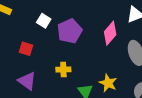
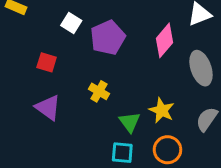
yellow cross: (63, 70) -> (99, 91), turned 32

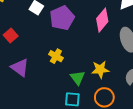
red square: (47, 62) -> (11, 36), moved, turned 32
yellow star: (162, 110) -> (100, 70), turned -30

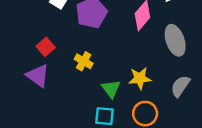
red square: (11, 36) -> (46, 47), moved

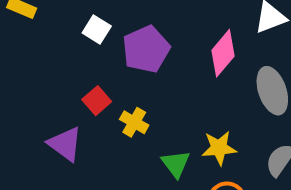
red square: (46, 47) -> (97, 101), moved

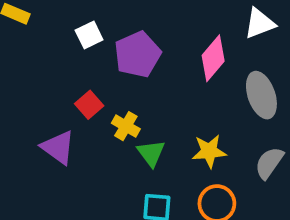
white square: (97, 30) -> (89, 35), turned 32
green triangle: (176, 164) -> (151, 153), moved

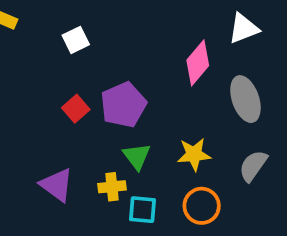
purple pentagon: (138, 54) -> (123, 105), moved
yellow cross: (126, 126) -> (112, 187), moved, turned -36
purple triangle: (58, 147) -> (57, 185), moved

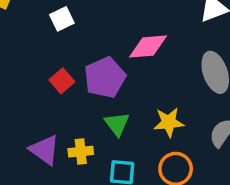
pink diamond: (198, 63) -> (148, 46), moved, turned 45
yellow cross: (112, 187) -> (81, 152), moved

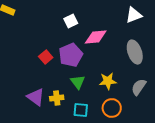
white square: (62, 19) -> (71, 21), moved

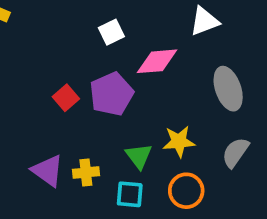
white triangle: (134, 15) -> (204, 21), moved
green triangle: (78, 82) -> (139, 156), moved

